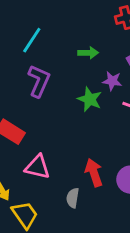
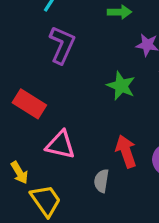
green star: (90, 99) -> (121, 86), moved

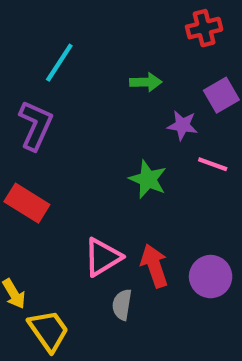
purple L-shape: (62, 45) -> (36, 125), moved
pink triangle: (60, 145) -> (103, 257), moved, turned -44

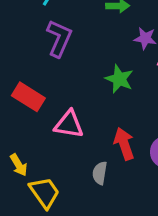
purple L-shape: (36, 125) -> (59, 38), moved
pink triangle: (103, 257) -> (69, 124), moved, turned 40

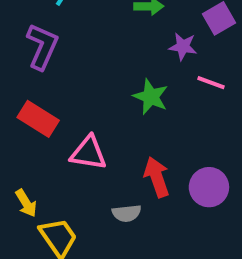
purple L-shape: (59, 38) -> (42, 46), moved
gray semicircle: (100, 173) -> (127, 213), turned -105

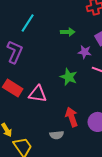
pink triangle: (88, 153) -> (38, 94), moved

